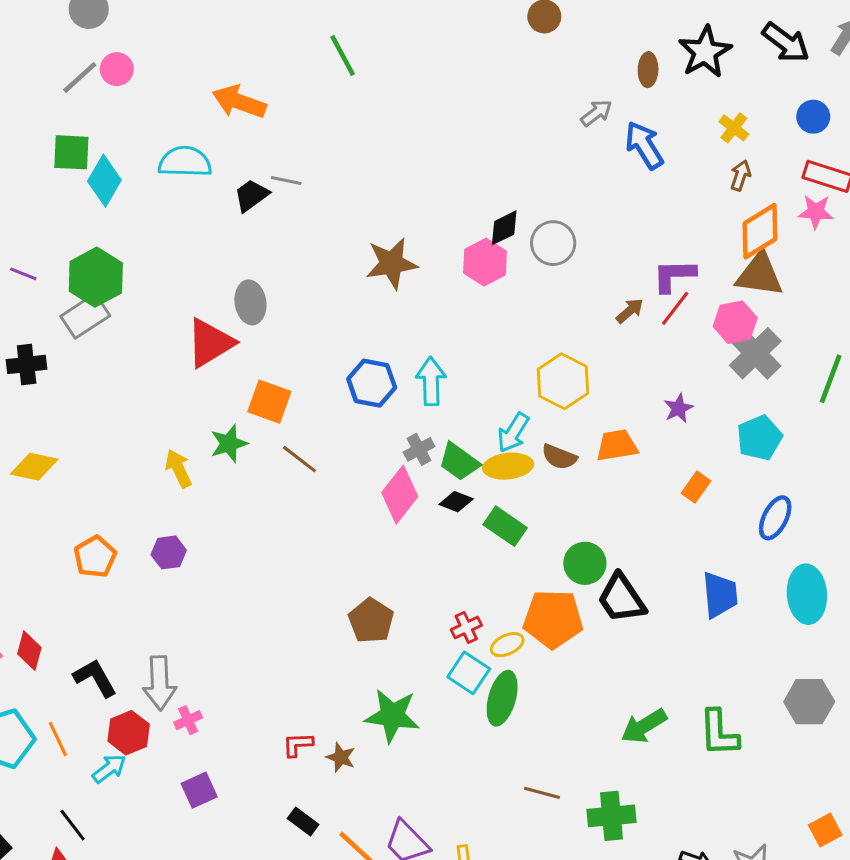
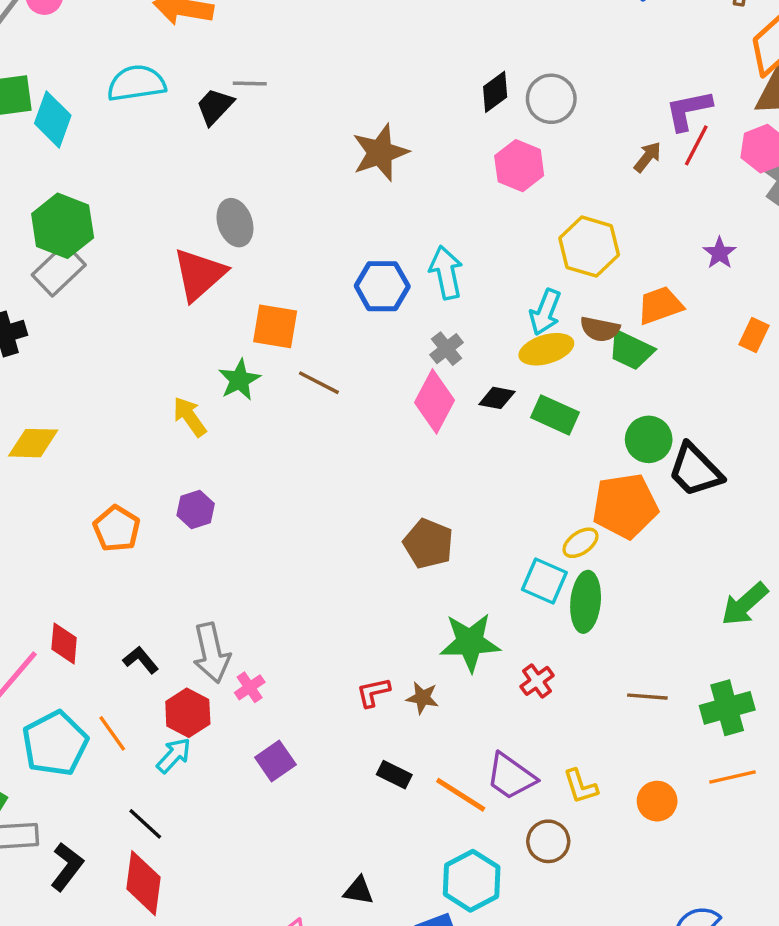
pink hexagon: (485, 262) -> (519, 166), moved
green trapezoid: (459, 462) -> (631, 350), moved
red cross: (466, 627) -> (537, 681), moved
black L-shape: (95, 678) -> (141, 660), size x0.7

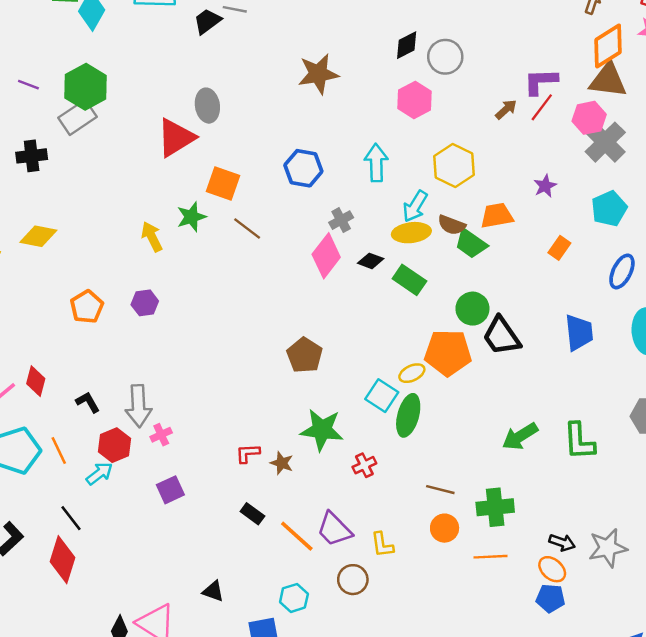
cyan arrow: (446, 273) -> (376, 163), moved
orange circle: (657, 801) -> (445, 528), moved
cyan hexagon: (472, 881) -> (294, 598), size x0.7

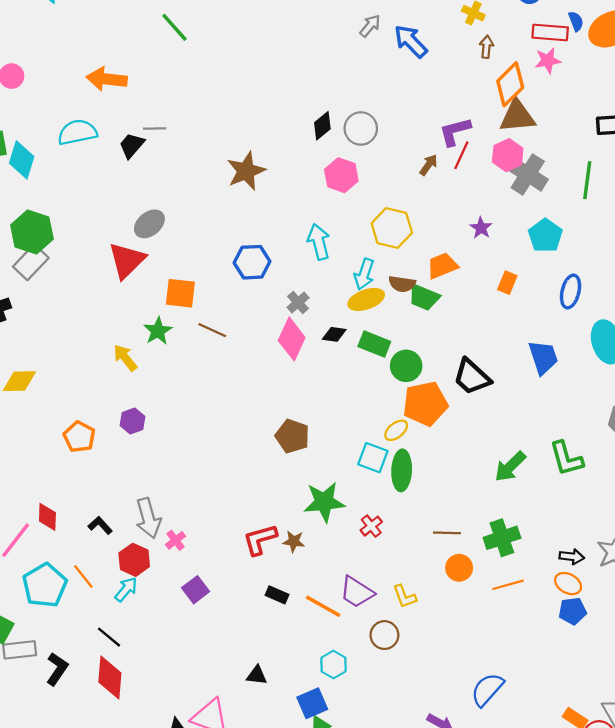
gray ellipse: (207, 106) -> (149, 224), turned 72
green circle: (472, 309) -> (406, 366), moved
red L-shape: (248, 453) -> (260, 539), size x1.5

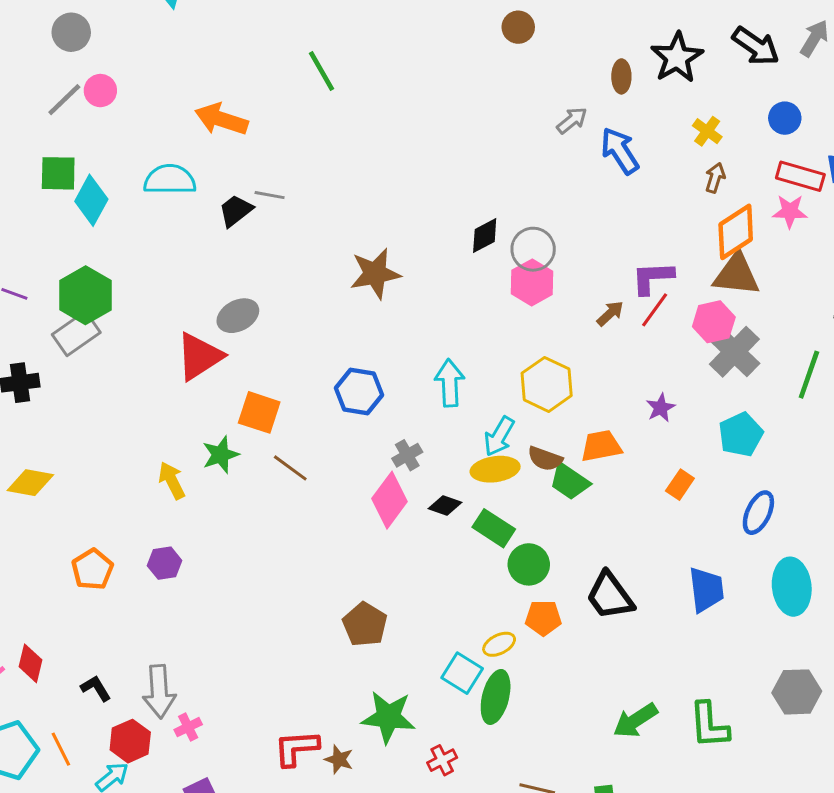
pink hexagon: (341, 175) -> (532, 282), moved
orange pentagon: (425, 404) -> (543, 618), size x0.6

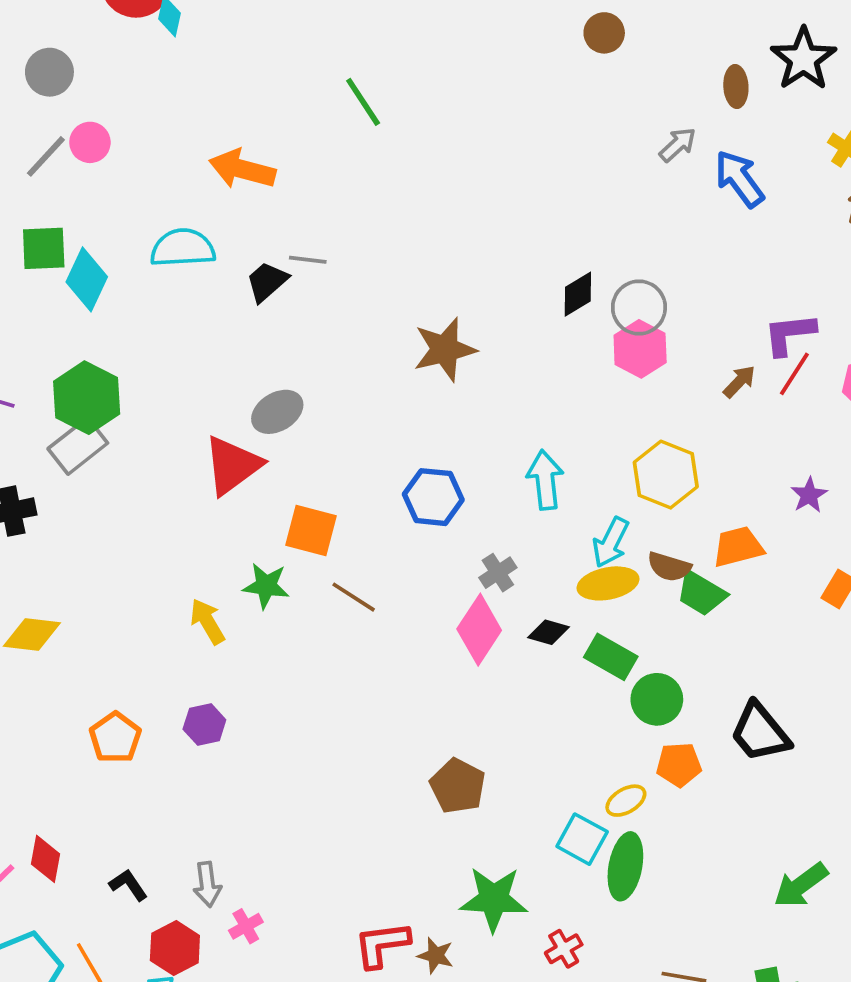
green star: (221, 455) -> (266, 586), turned 30
gray arrow: (159, 692) -> (207, 884), size x0.7

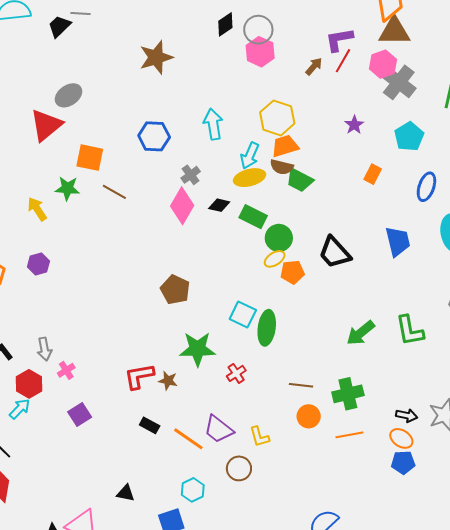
orange trapezoid: (738, 547) -> (285, 146), moved
yellow ellipse: (626, 801) -> (275, 259), moved

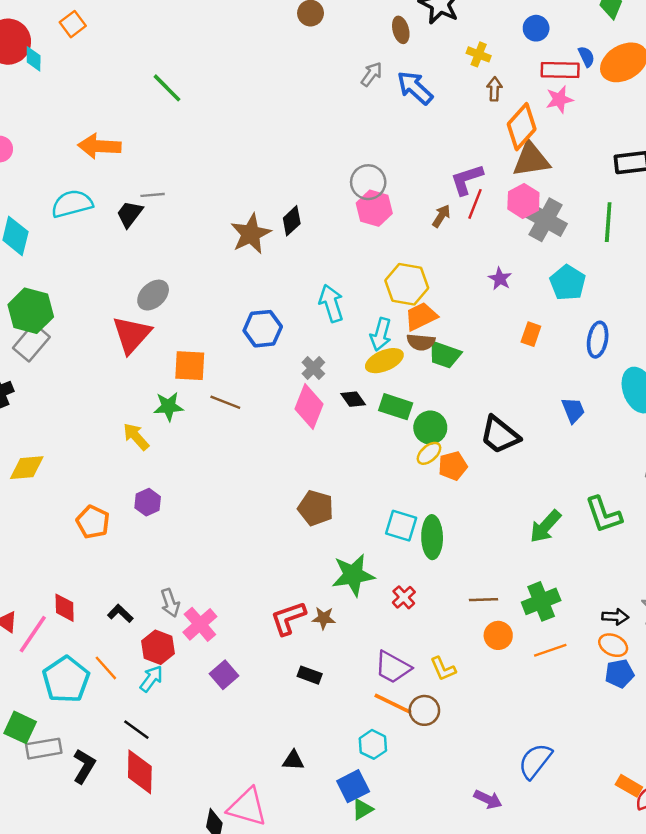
black diamond: (225, 24) -> (292, 221), moved
black diamond: (219, 205) -> (353, 399), turned 50
blue trapezoid: (398, 241) -> (573, 410), size x0.7
pink cross: (66, 370) -> (200, 624), size x1.6
orange line: (188, 439) -> (393, 704), moved

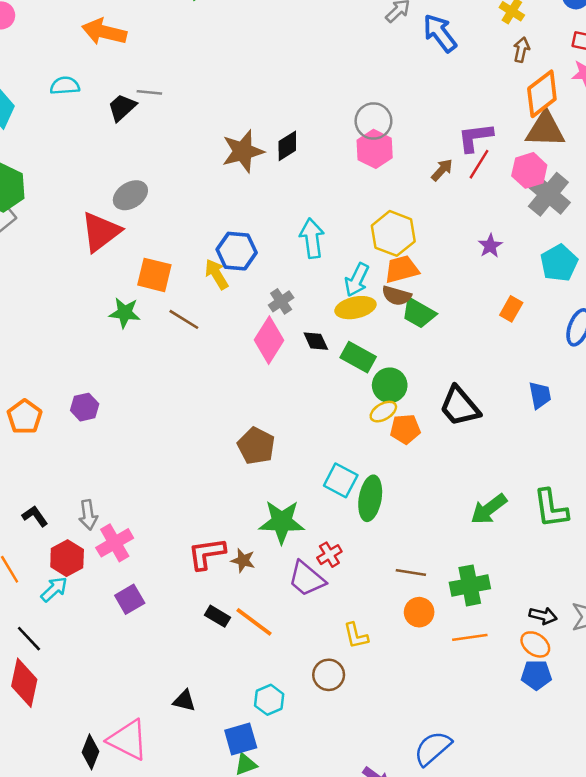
cyan semicircle: (72, 204) -> (65, 86), size x0.7
yellow arrow: (136, 437) -> (217, 274), moved
purple trapezoid: (393, 667) -> (307, 579), moved
orange line: (393, 704) -> (254, 622), moved

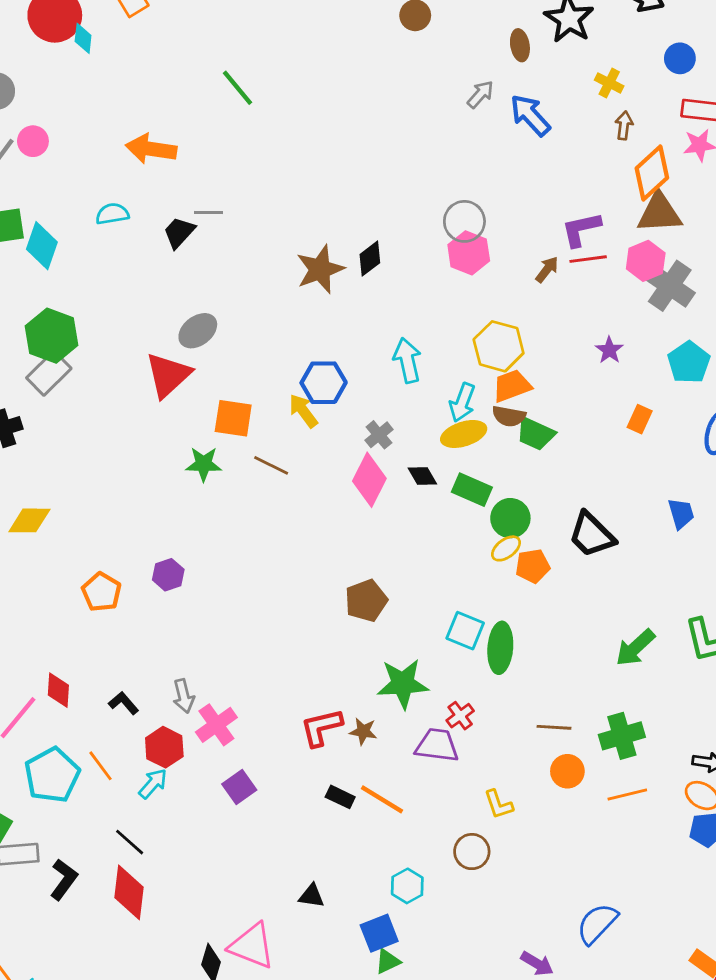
red line: (479, 164) -> (588, 259), turned 56
brown pentagon: (256, 446) -> (366, 601), turned 30
purple trapezoid: (307, 579) -> (437, 745), turned 153

